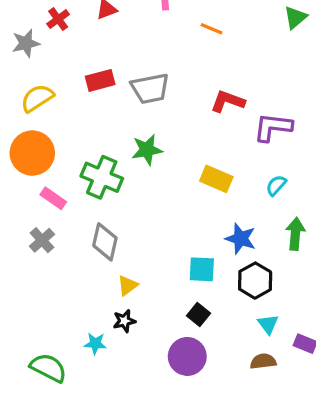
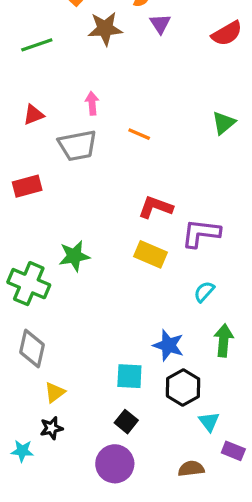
gray trapezoid: (150, 88) -> (77, 146), moved
yellow rectangle: (216, 179) -> (151, 254), moved
cyan triangle: (268, 324) -> (209, 422), moved

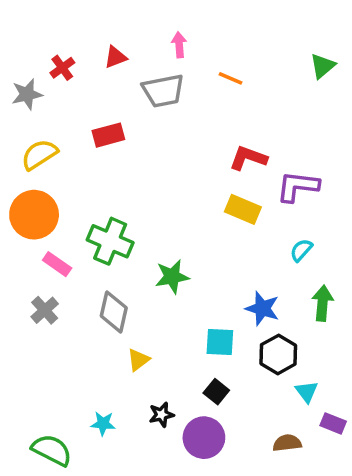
green star: (74, 256) -> (172, 277), moved
black star: (51, 428) -> (161, 415), moved

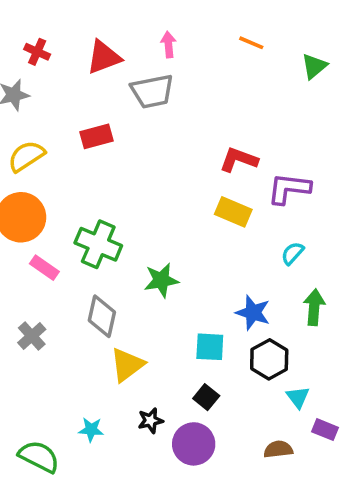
red triangle: (115, 57) -> (104, 57), size x1.5
red cross: (62, 68) -> (37, 52), moved, turned -30
orange line: (230, 78) -> (251, 43), moved
gray cross: (45, 310) -> (32, 336), moved
yellow triangle: (138, 360) -> (127, 365), size x1.5

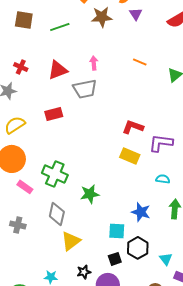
cyan semicircle: (293, 253) -> (163, 179), turned 56
gray cross: (32, 336) -> (18, 225), turned -35
black hexagon: (269, 359) -> (138, 248), moved
black square: (206, 397) -> (115, 259), turned 32

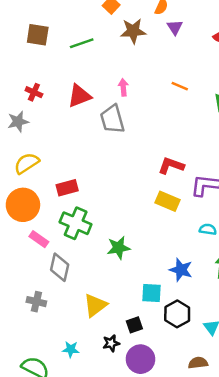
gray trapezoid: (85, 89) -> (112, 119), turned 85
red rectangle: (54, 114) -> (67, 188), moved
gray diamond: (57, 214) -> (60, 267), moved
gray cross: (18, 225) -> (36, 302), moved
black square: (115, 259) -> (134, 325), moved

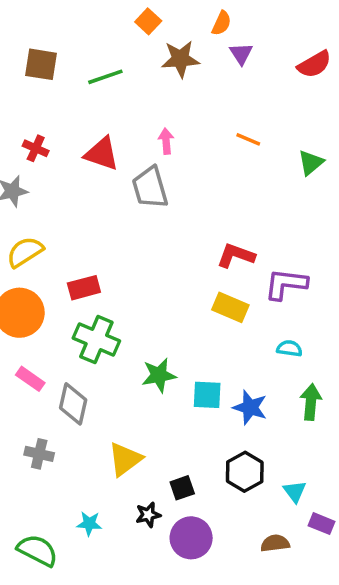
red triangle: (79, 96) -> (102, 154), turned 40
pink rectangle: (39, 239) -> (30, 379), moved
cyan square: (152, 293) -> (207, 395), moved

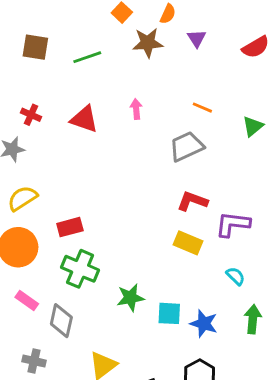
orange semicircle: (221, 23) -> (168, 14), moved
gray trapezoid: (150, 188) -> (187, 146), moved, turned 81
cyan semicircle: (289, 348) -> (235, 276), turned 36

